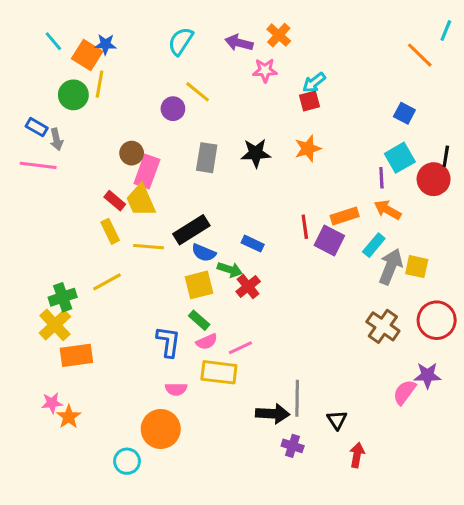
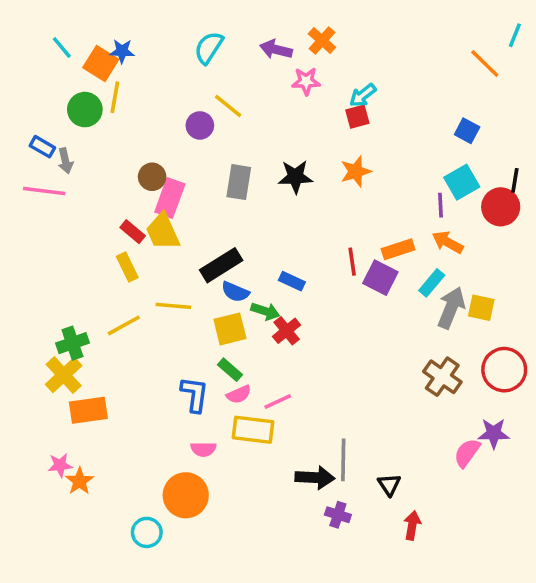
yellow line: (148, 247) -> (173, 306), moved

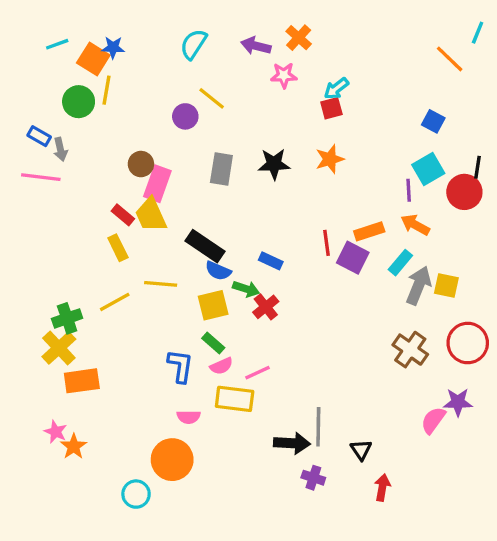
cyan line: (62, 48) -> (57, 44), turned -70
black rectangle: (221, 265) -> (205, 246), turned 66
pink star: (60, 465) -> (56, 432), turned 30

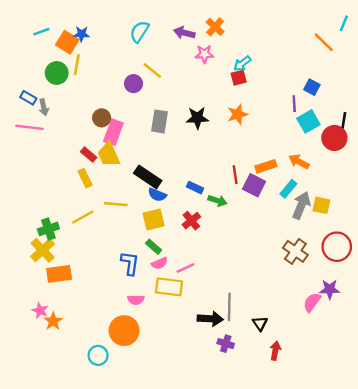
purple line: (409, 190) -> (294, 104), moved
green arrow: (246, 289) -> (217, 201), moved

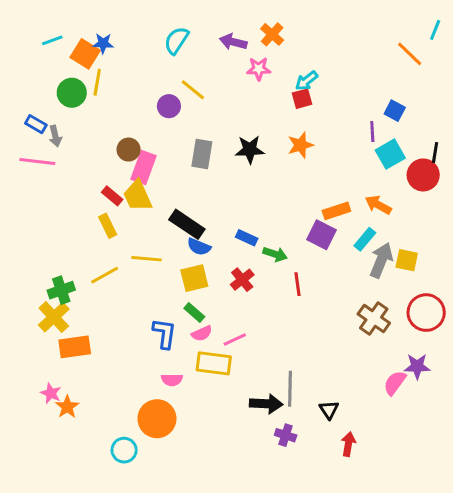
red line: (235, 175) -> (298, 284), moved

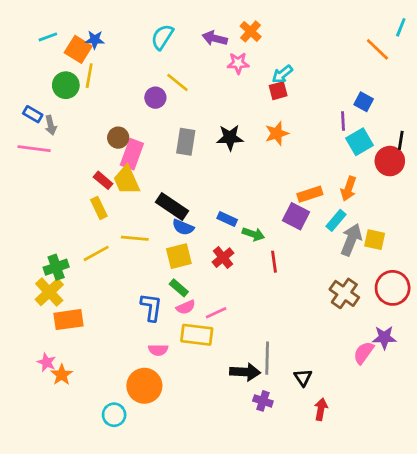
orange arrow: (378, 205) -> (348, 189), turned -100

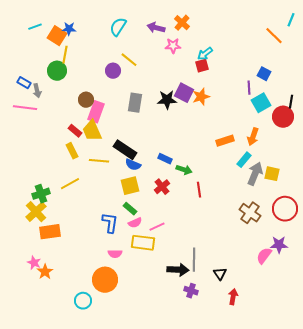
green circle: (66, 85) -> (57, 71), moved
purple square: (296, 216) -> (184, 93), moved
yellow line: (135, 238) -> (99, 161), moved

